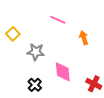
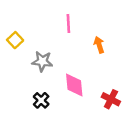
pink line: (58, 20) -> (68, 23), turned 63

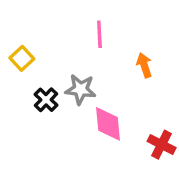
gray star: (42, 61) -> (80, 89), moved
black cross: (41, 100) -> (46, 100), moved

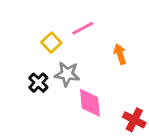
pink line: (99, 34) -> (83, 28), turned 65
yellow square: (22, 58) -> (51, 43), moved

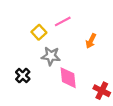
orange arrow: (120, 54) -> (91, 41), turned -136
black cross: (38, 83) -> (23, 76), moved

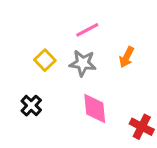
yellow square: (39, 32) -> (45, 60), moved
gray star: (51, 56) -> (83, 63), moved

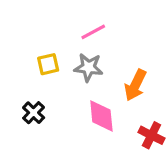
orange arrow: (127, 57) -> (135, 85), moved, size x1.4
yellow square: (45, 60) -> (48, 64), turned 30

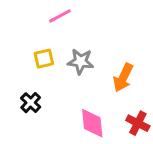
pink line: (93, 32) -> (60, 16), moved
pink diamond: (101, 116) -> (92, 123), moved

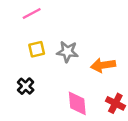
pink line: (60, 16) -> (32, 14), moved
orange arrow: (123, 78) -> (103, 65), turned 55

